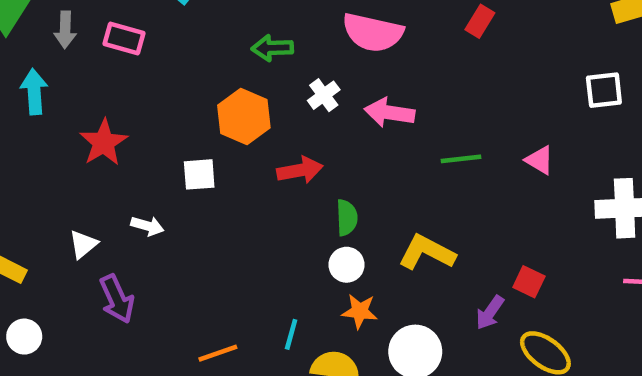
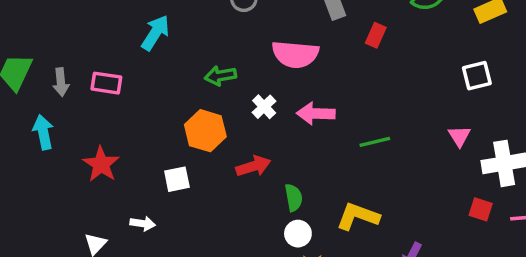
pink triangle: (540, 160) -> (459, 136), moved, turned 35
red square: (529, 282) -> (481, 209), moved

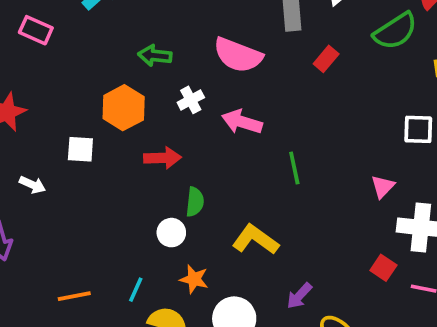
green line: (375, 142) -> (294, 168), turned 76
white circle: (298, 234) -> (171, 233), moved

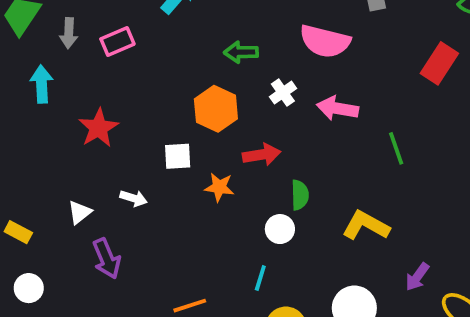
pink rectangle: (36, 30) -> (117, 42), turned -40
red rectangle: (326, 59) -> (439, 63), moved, size x1.5
orange star: (194, 279) -> (219, 187), moved
cyan line: (136, 290) -> (260, 278), moved

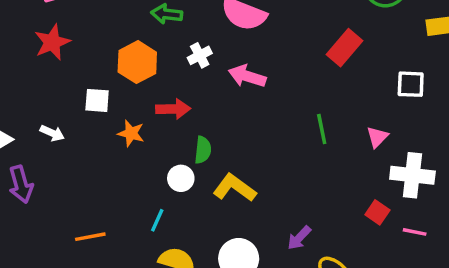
red star: (99, 128) -> (52, 42), moved
green line: (396, 148) -> (322, 129), moved
yellow L-shape: (366, 226) -> (235, 188), moved

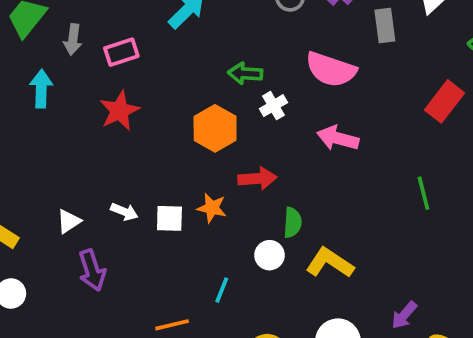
white cross: (200, 55) -> (273, 106), moved
white square: (97, 100) -> (169, 218), moved
cyan line: (157, 220) -> (222, 290), moved

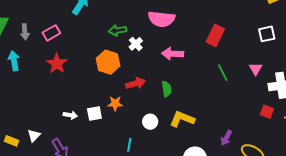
red rectangle: (444, 101) -> (215, 35), moved
white triangle: (69, 221) -> (34, 136), moved
green semicircle: (292, 223) -> (167, 89), moved

